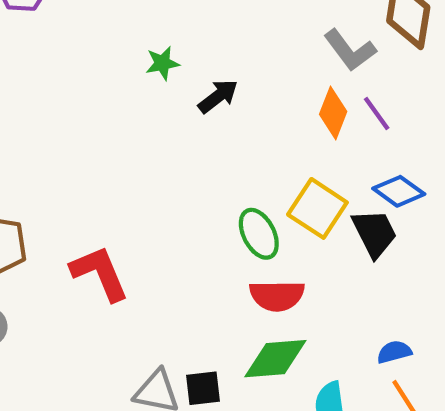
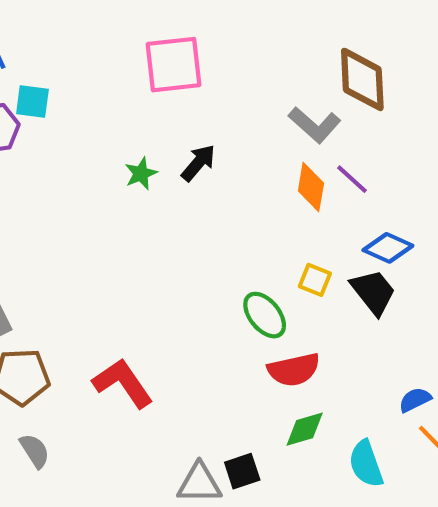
black arrow: (218, 96) -> (198, 163), moved
yellow square: (317, 208) -> (315, 280), size x0.6
green diamond: (275, 359) -> (305, 429), size x0.7

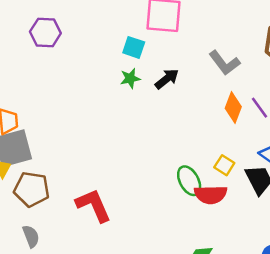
cyan square: (32, 102) -> (134, 47), moved
gray L-shape: (315, 125) -> (224, 63), moved
red semicircle: (294, 370) -> (211, 195), moved

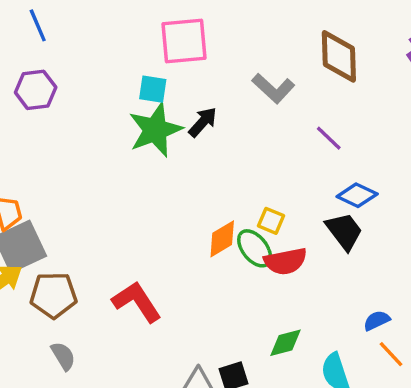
green star: (130, 78) -> (155, 130), size x2.0
orange diamond: (233, 107) -> (222, 239), moved, turned 48
yellow square: (224, 165) -> (271, 221), moved

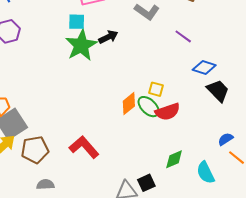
black arrow: (203, 122) -> (108, 37), turned 30
black trapezoid: (344, 231) -> (218, 91), moved
gray semicircle: (63, 356) -> (45, 184), turned -54

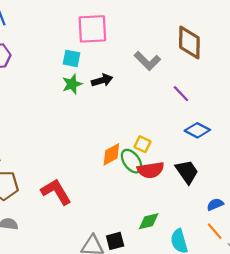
green star: (81, 45) -> (72, 84), size x0.6
black trapezoid: (218, 91) -> (187, 172), moved
blue semicircle: (226, 139) -> (215, 204), moved

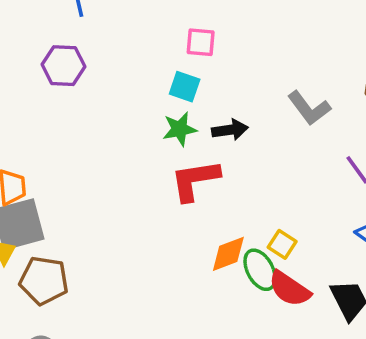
pink square: (92, 29) -> (201, 42), moved, size x0.6
red semicircle: (151, 170) -> (289, 289), turned 35
red L-shape: (56, 192) -> (195, 180), moved, turned -76

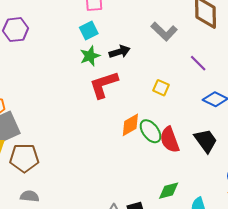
cyan square: (185, 87) -> (89, 31), turned -36
yellow square: (282, 244) -> (161, 88), moved
red semicircle: (289, 289) -> (170, 140), turned 45

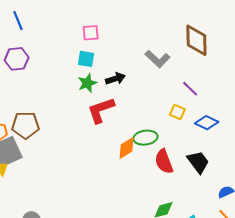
cyan square: (89, 31) -> (86, 59), turned 36
yellow square: (161, 88) -> (177, 112), moved
green ellipse: (151, 131) -> (145, 138), moved, turned -60
brown pentagon: (24, 158) -> (25, 125), moved

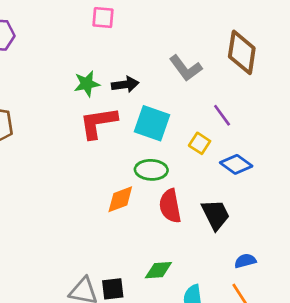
cyan square: (86, 59) -> (152, 123), moved, size x1.5
orange diamond: (126, 148) -> (120, 199), moved

